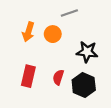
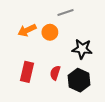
orange arrow: (28, 32) -> (27, 30), turned 48

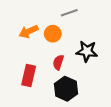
red semicircle: (55, 73) -> (58, 62), moved
black hexagon: (79, 80) -> (66, 89), moved

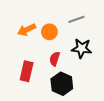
gray line: (69, 13) -> (76, 19), moved

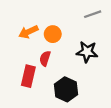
gray line: (76, 19) -> (93, 14), moved
red semicircle: (55, 59) -> (45, 58), moved

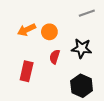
red semicircle: (45, 58) -> (55, 57), moved
black hexagon: (66, 89) -> (82, 86), moved

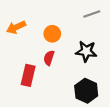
orange arrow: (27, 30) -> (16, 27), moved
red semicircle: (55, 57) -> (49, 58), moved

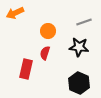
gray line: (92, 14) -> (84, 22), moved
orange arrow: (16, 27) -> (15, 13), moved

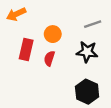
red rectangle: (26, 69) -> (26, 50), moved

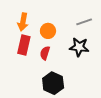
orange arrow: (16, 14) -> (23, 22), moved, turned -54
black hexagon: (87, 92) -> (53, 83), moved

